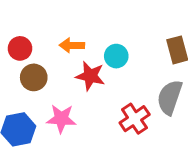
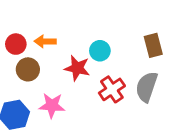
orange arrow: (72, 45) -> (45, 41), moved
red cross: (135, 119) -> (112, 89), moved

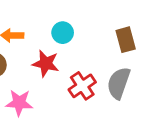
cyan circle: (100, 51) -> (63, 33), moved

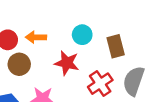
brown rectangle: (126, 40) -> (116, 46), moved

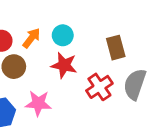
cyan circle: (82, 35) -> (63, 35), moved
orange arrow: (36, 37) -> (31, 38), turned 126

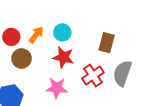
brown rectangle: (116, 48) -> (107, 43), turned 30
pink star: (38, 103) -> (57, 88), moved

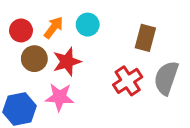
red star: (63, 57) -> (67, 62), moved, turned -30
pink star: (57, 88) -> (60, 97), moved

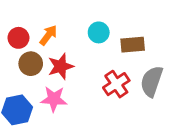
cyan circle: (88, 25) -> (99, 32), moved
brown rectangle: (145, 38) -> (133, 45), turned 70

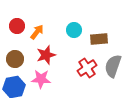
red circle: (18, 38) -> (17, 26), moved
brown circle: (31, 64) -> (15, 59), moved

